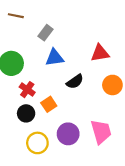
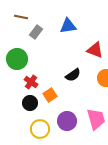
gray rectangle: (45, 33) -> (36, 32), moved
red triangle: (100, 53) -> (95, 50), turned 30
blue triangle: (54, 58) -> (68, 26), moved

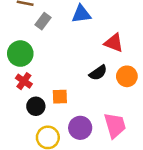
black semicircle: (73, 75) -> (98, 73), moved
red cross: (31, 82) -> (24, 81), moved
orange square: (50, 95) -> (60, 97), turned 32

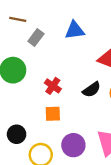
red cross: (24, 81) -> (53, 86), moved
black circle: (36, 106) -> (17, 134), moved

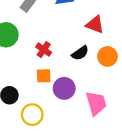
purple circle: (73, 145) -> (64, 88), moved

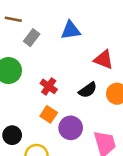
orange square: (44, 76) -> (49, 114), turned 35

